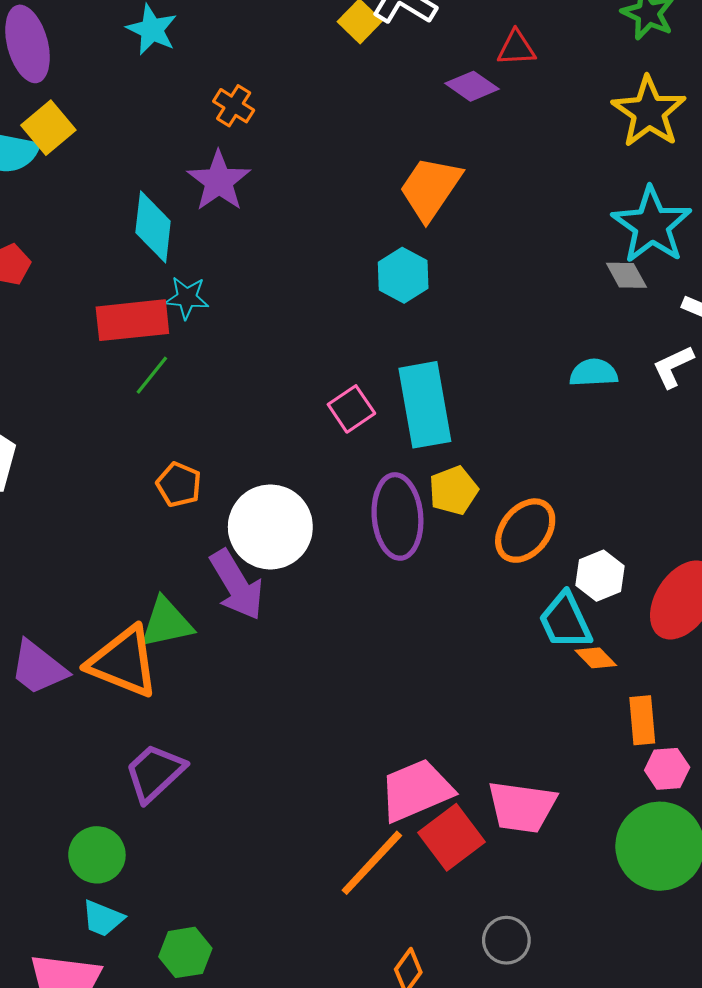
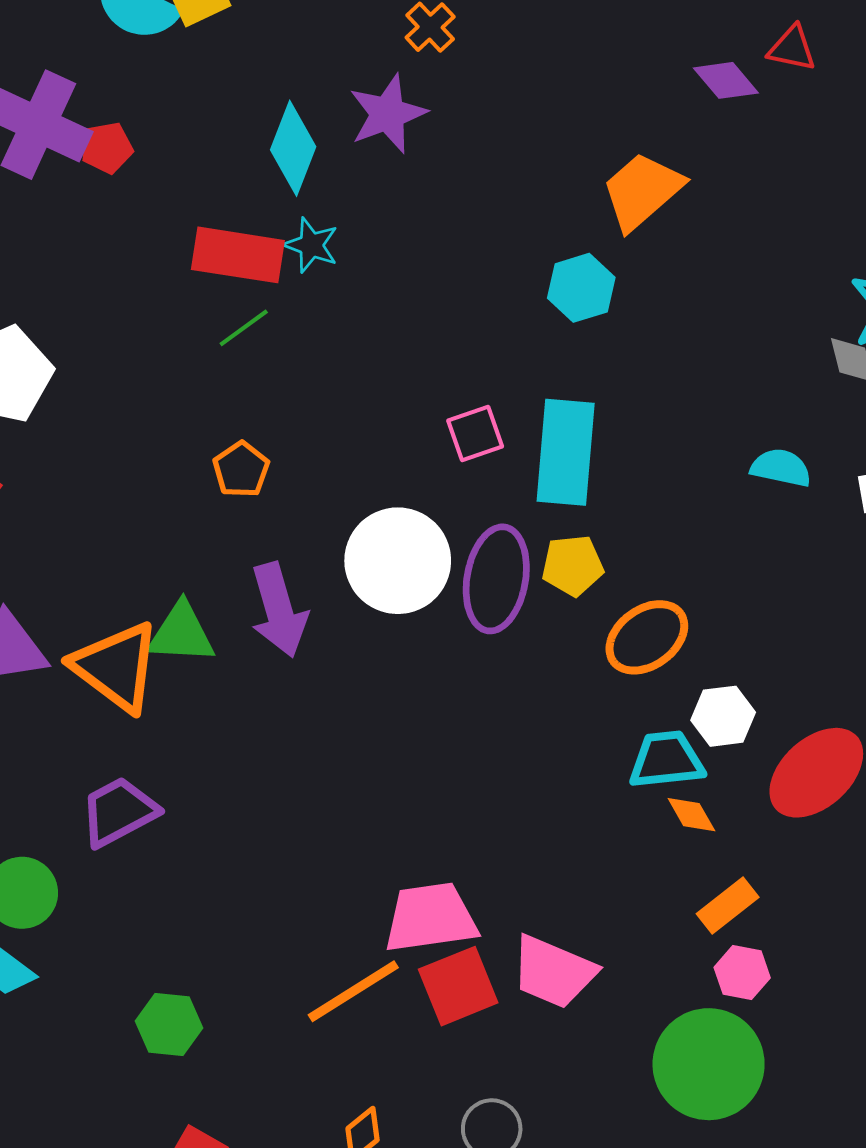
white circle: (270, 527) -> (398, 561), moved
cyan trapezoid: (565, 621) -> (666, 760), turned 94
orange rectangle: (642, 720) -> (728, 905), turned 42
green hexagon: (185, 952) -> (169, 1024), moved

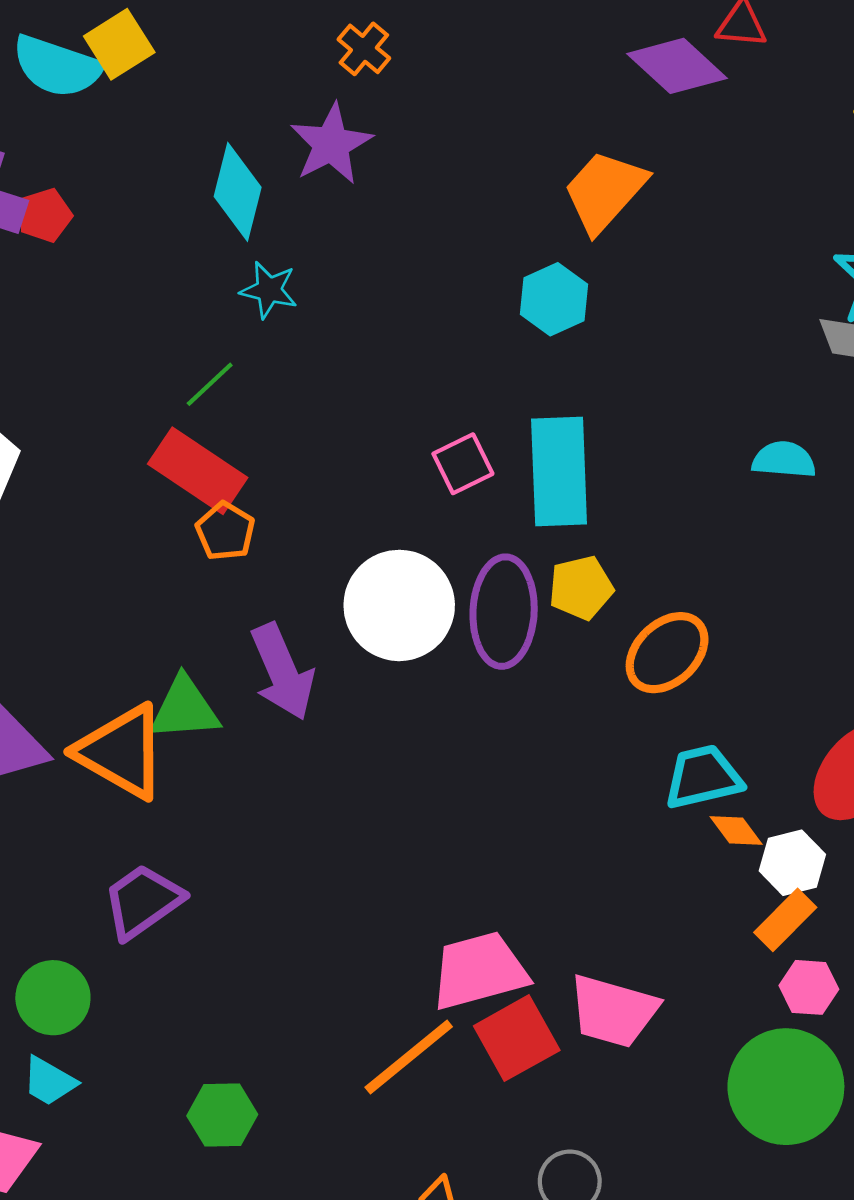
purple diamond: (726, 80) -> (677, 66), size x1.4
red rectangle: (238, 255) -> (198, 471), moved, turned 32
white hexagon: (723, 716) -> (792, 863), moved

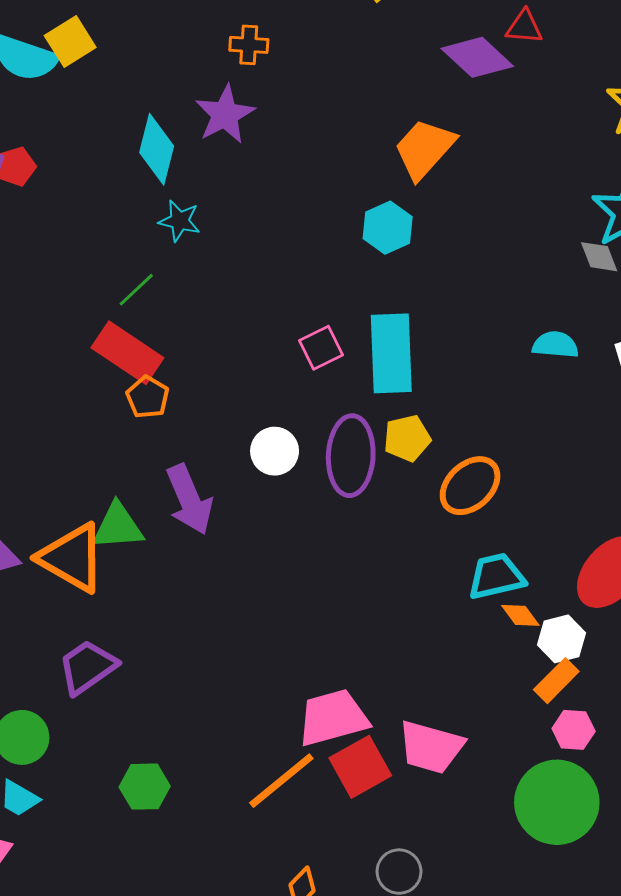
orange cross: (364, 49) -> (249, 45), turned -36
white circle: (399, 605) -> (275, 451), size x0.6
green hexagon: (222, 1115) -> (145, 787), moved

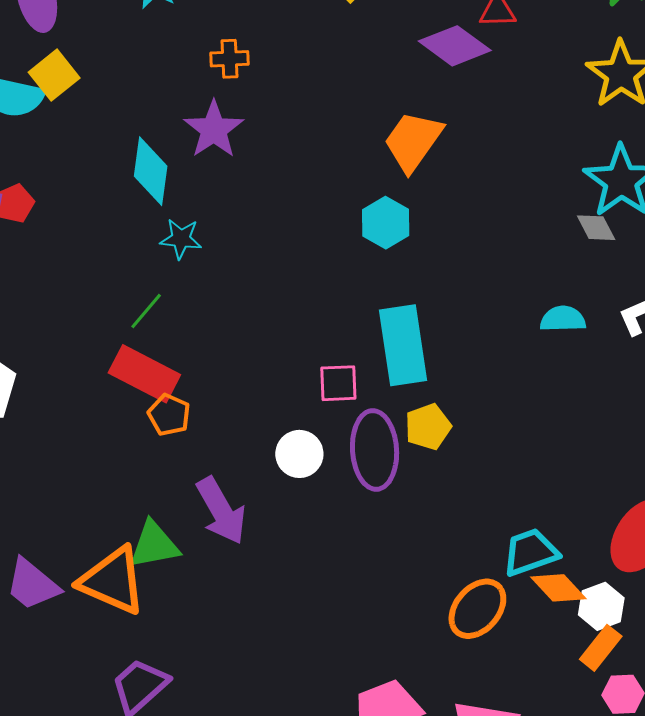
pink square: (321, 348) -> (338, 383), moved, turned 30
orange ellipse: (470, 486) -> (477, 609), moved
orange diamond: (520, 615) -> (558, 588), size x1.4

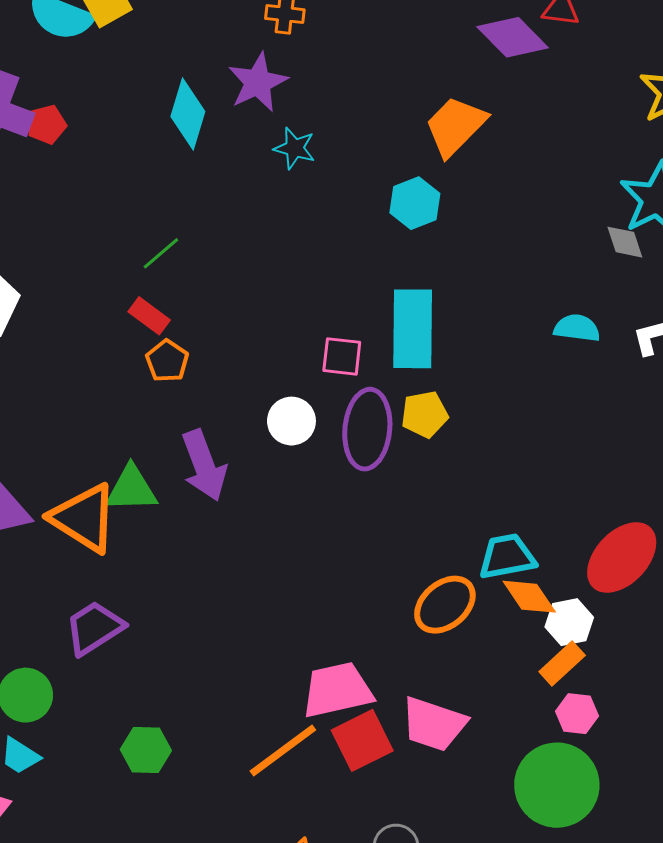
cyan star: (181, 239) -> (295, 148), moved
red rectangle: (144, 374) -> (149, 316), size x0.6

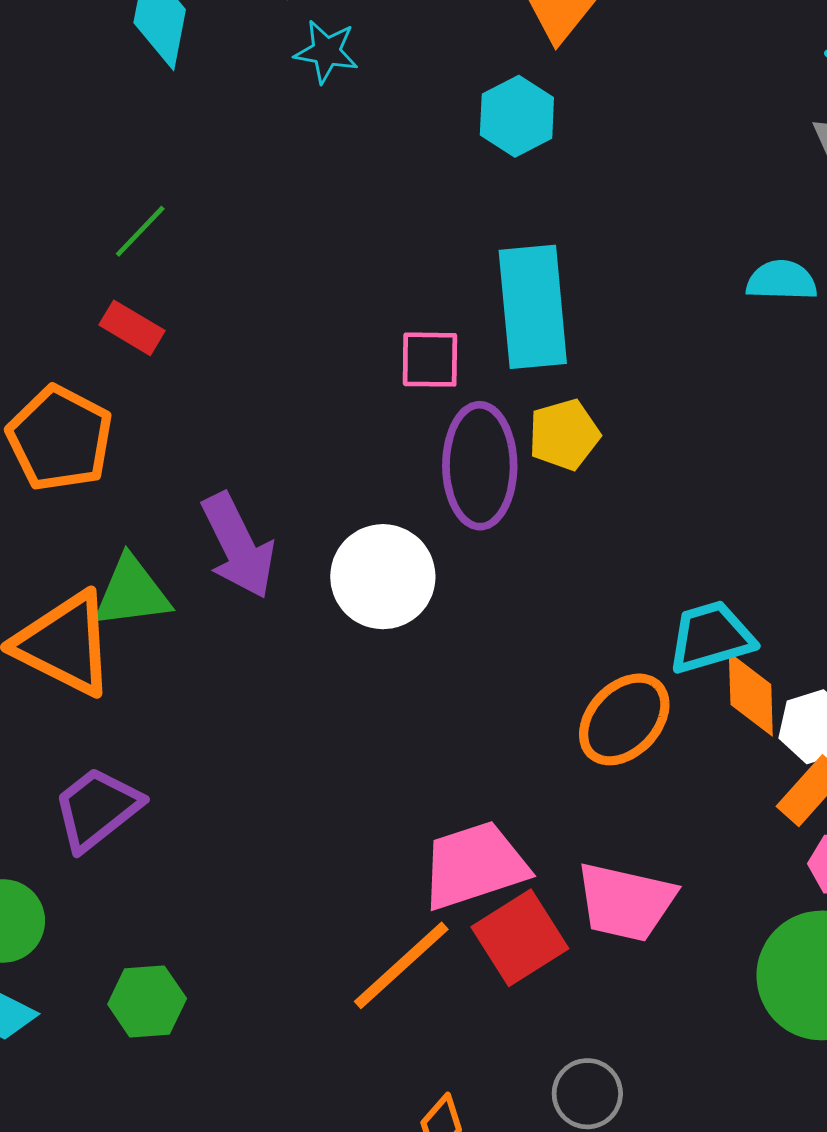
orange pentagon: (167, 361) -> (60, 438), moved, size x1.6
white circle: (291, 421) -> (383, 577), moved, size x1.4
orange diamond: (529, 597) -> (751, 694), turned 38
green hexagon: (146, 750) -> (147, 1001), moved

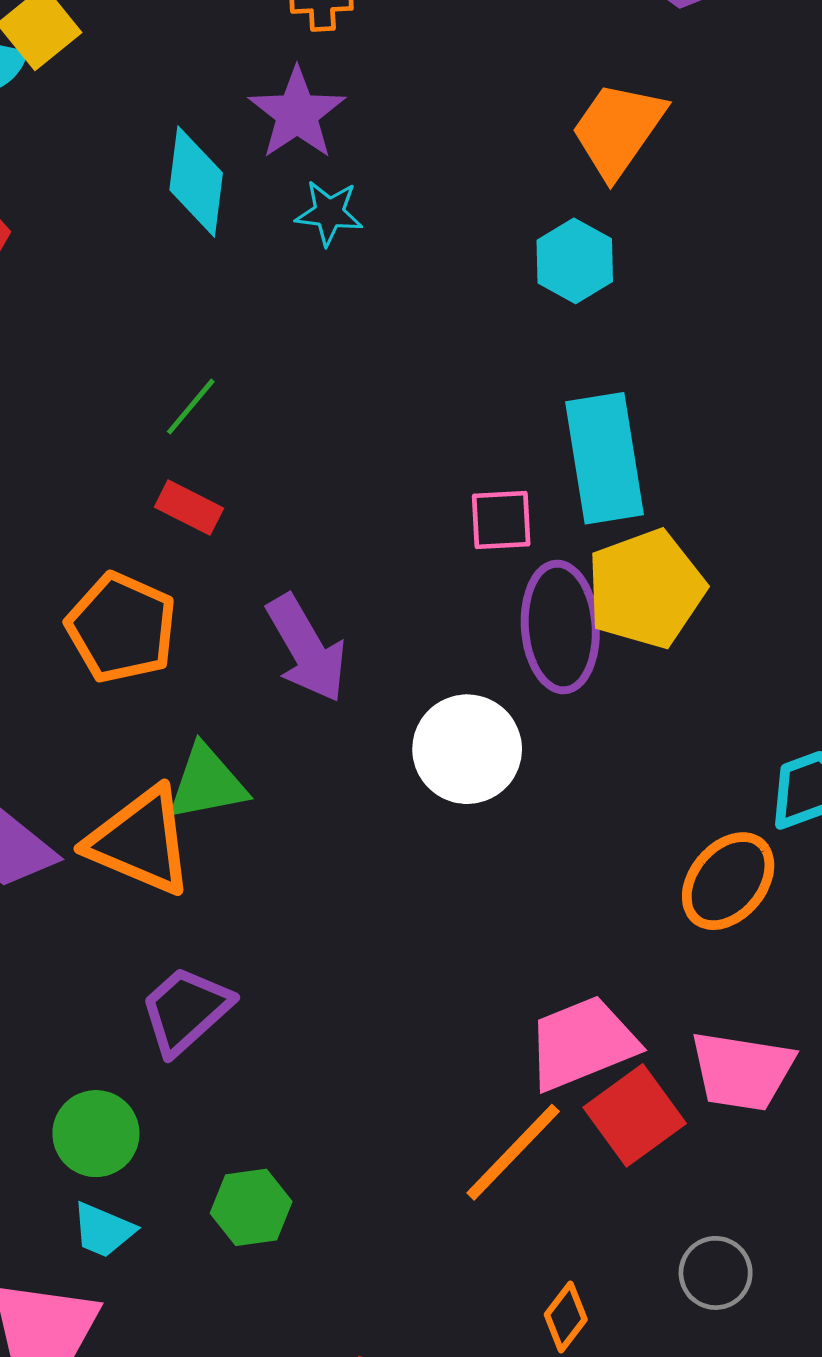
cyan star: (326, 52) -> (329, 213), moved
yellow pentagon: (564, 435) -> (646, 589), size x1.6
purple arrow: (238, 546) -> (306, 648), moved

